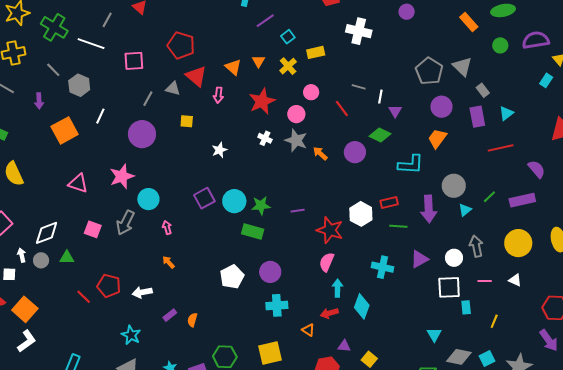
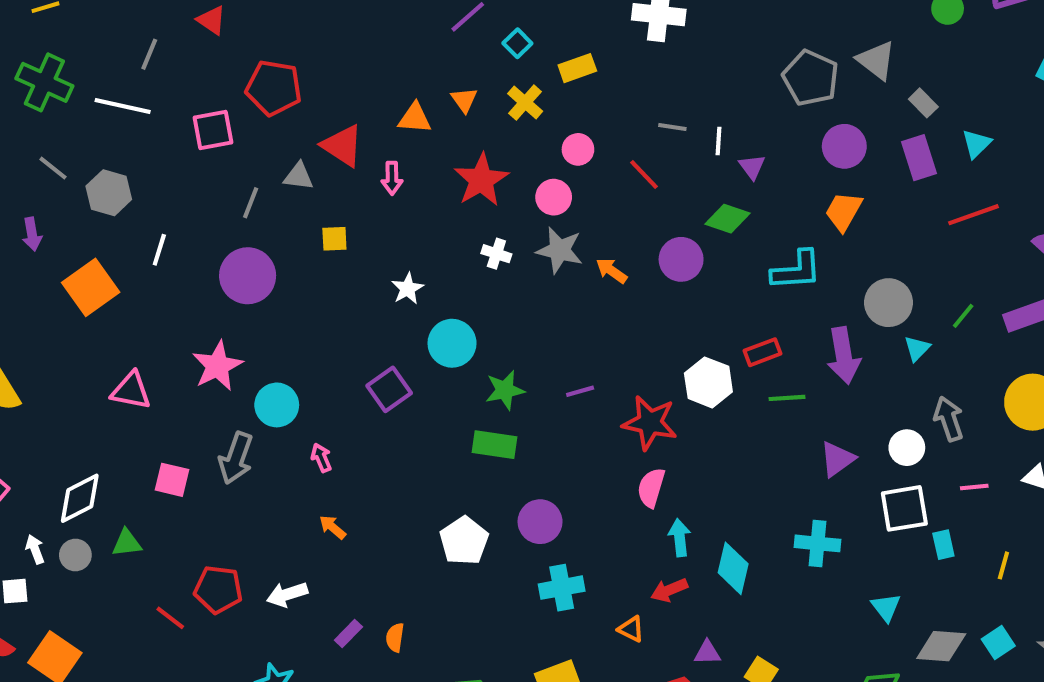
red pentagon: (181, 45) -> (274, 88), moved
orange triangle: (233, 67) -> (415, 118), turned -30
cyan circle: (234, 201) -> (452, 343), moved
cyan cross: (382, 267) -> (817, 543), moved

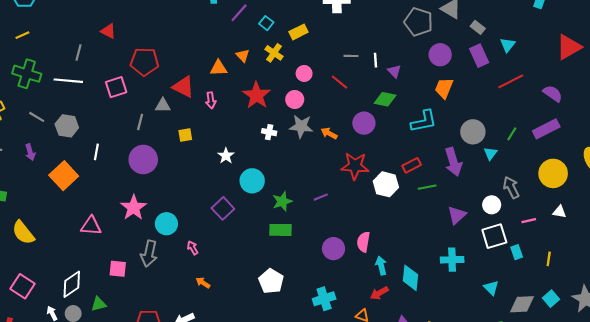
red star: (650, 423) -> (355, 166), moved
purple circle: (540, 522) -> (334, 249), moved

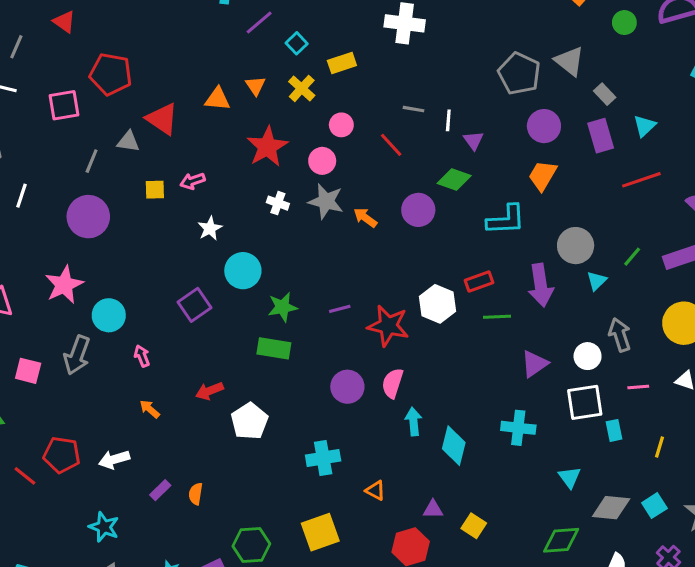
pink arrow: (211, 100) -> (193, 181), moved, turned 70
red star: (355, 166) -> (388, 326), moved
red arrow: (379, 293) -> (209, 391), moved

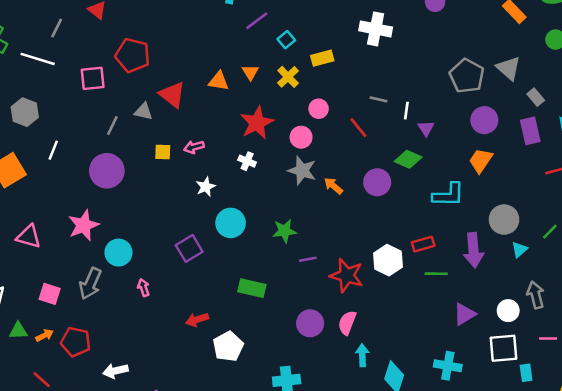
white cross: (278, 203) -> (247, 161), moved
green star: (283, 307) -> (284, 231), moved
orange arrow: (150, 409) -> (45, 335), moved, turned 108
red pentagon: (62, 455) -> (76, 342), moved

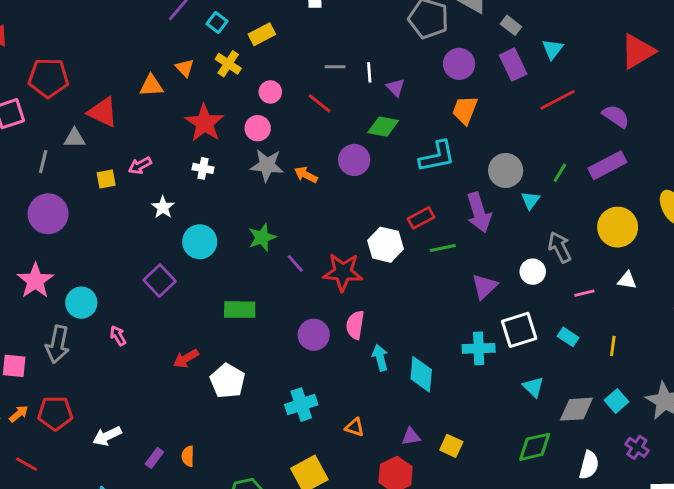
purple line: (308, 259) -> (295, 263), turned 72
white square: (504, 348) -> (519, 330), moved
cyan rectangle: (526, 373) -> (568, 337), turned -36

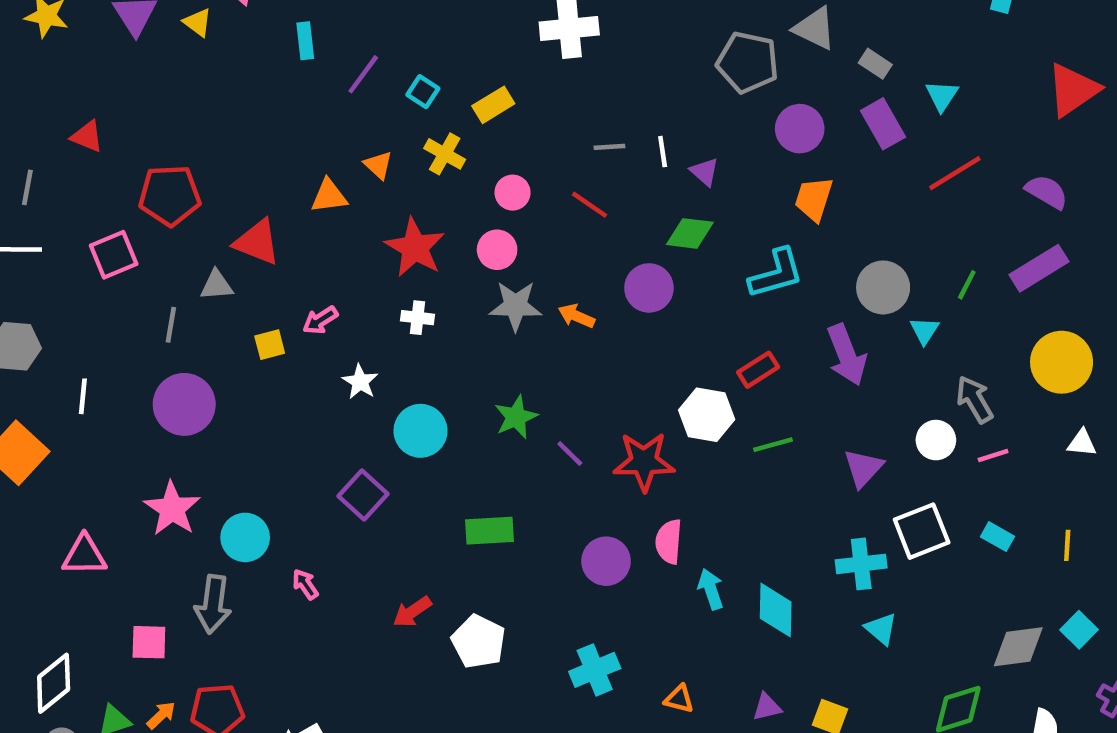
green line: (443, 248) -> (773, 445), moved
pink line: (584, 293) -> (993, 455), moved
cyan triangle: (533, 387) -> (881, 629), moved

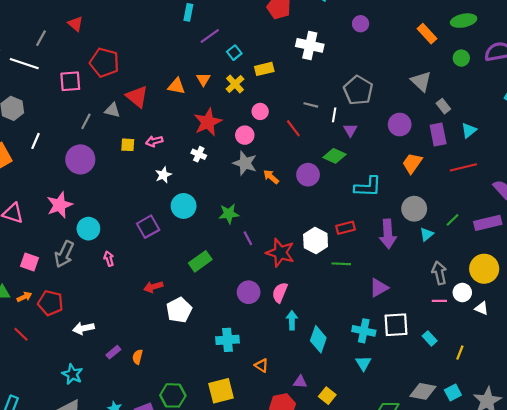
gray pentagon: (748, 62) -> (358, 90), moved
orange trapezoid: (814, 199) -> (412, 163), moved
white circle: (936, 440) -> (462, 292), moved
green rectangle: (490, 531) -> (200, 261), turned -50

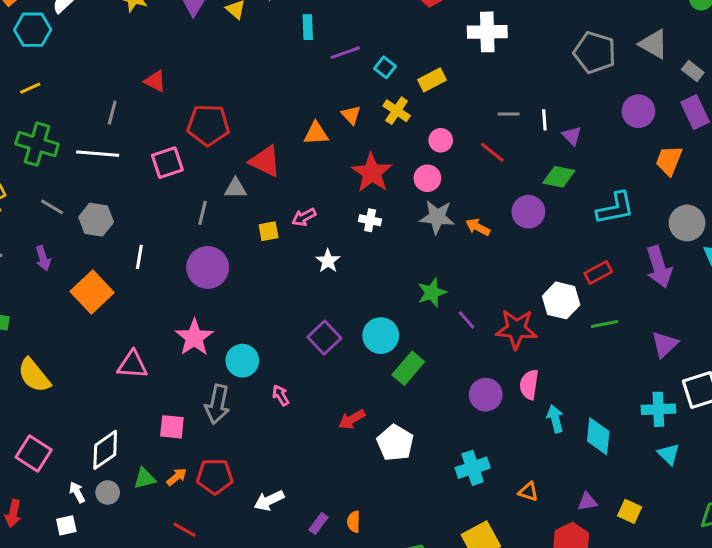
purple line: (210, 36) -> (345, 53), turned 30
gray pentagon: (358, 90) -> (595, 53), moved
cyan circle: (184, 206) -> (381, 336), moved

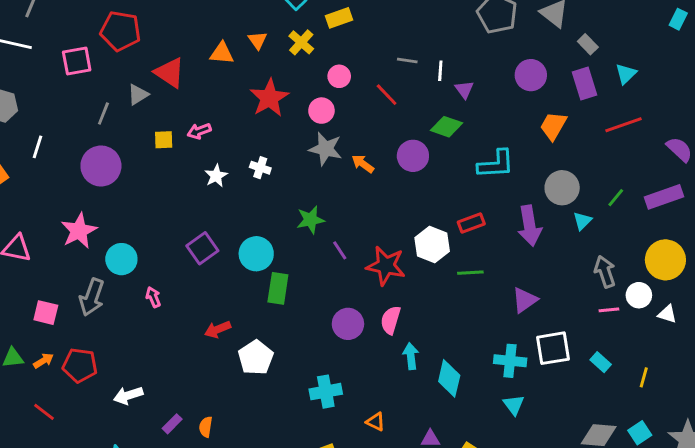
gray triangle: (235, 188) -> (138, 95), turned -40
white cross: (370, 220) -> (260, 168), moved
green rectangle: (408, 368) -> (278, 288), turned -40

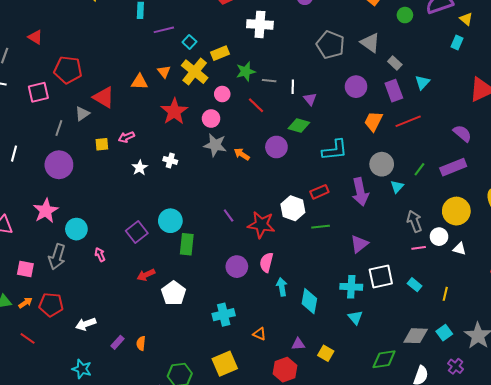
yellow cross: (301, 42) -> (195, 72), size x1.5
red line: (624, 125) -> (408, 121), moved
green star: (310, 220) -> (246, 71), moved
purple square: (202, 248) -> (137, 232), moved

